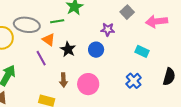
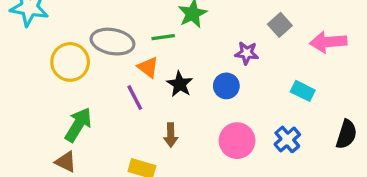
pink circle: (88, 84) -> (237, 141), moved

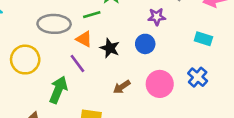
yellow circle: (70, 62) -> (25, 60), moved
green arrow: (78, 125) -> (58, 90), moved
brown arrow: (171, 135) -> (122, 87), moved, turned 66

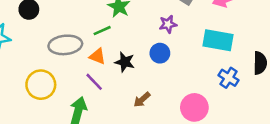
cyan rectangle: (203, 39) -> (218, 40), size x1.6
blue cross: (198, 77) -> (229, 78), moved
pink circle: (160, 84) -> (194, 107), moved

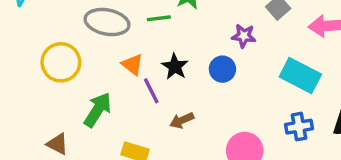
orange triangle: (97, 56) -> (132, 65), moved
blue cross: (229, 78) -> (299, 127), turned 30
purple line: (94, 82) -> (151, 91), moved

